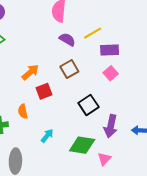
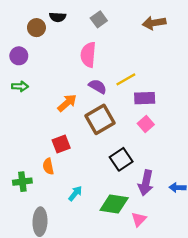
brown square: (69, 69) -> (100, 119), size x1.4
orange arrow: (30, 72) -> (67, 103), moved
red square: (44, 91) -> (61, 144), moved

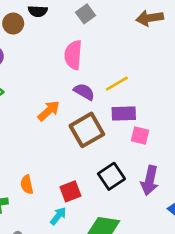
purple rectangle: (145, 98) -> (124, 114), moved
pink square: (146, 124) -> (140, 135), turned -35
red square: (61, 144) -> (70, 191), moved
purple arrow: (146, 183) -> (150, 180), moved

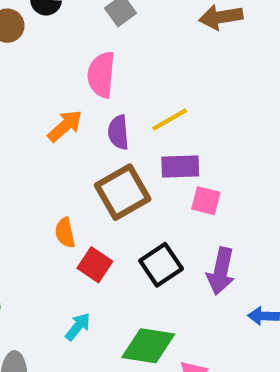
purple semicircle: (84, 92) -> (118, 132), turned -125
orange arrow: (49, 111) -> (65, 126), moved
orange semicircle: (27, 185) -> (65, 233), moved
red square: (70, 191) -> (95, 265), moved, turned -35

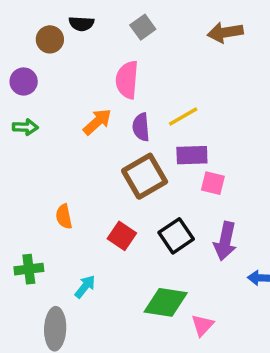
orange semicircle: (65, 233) -> (64, 217), moved
cyan arrow: (78, 327) -> (85, 287), moved

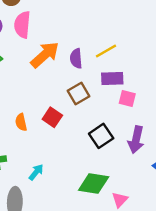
pink semicircle: (127, 80) -> (22, 25), moved
orange arrow: (97, 122) -> (45, 55), size x1.4
brown square: (145, 176) -> (79, 93), size x0.7
red square: (122, 236) -> (52, 117), moved

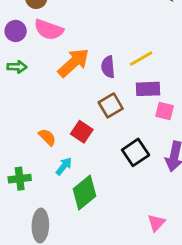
pink semicircle: (22, 25) -> (49, 30), turned -75
orange semicircle: (21, 122) -> (47, 137), turned 147
cyan arrow: (36, 172) -> (64, 166), moved
green diamond: (94, 183) -> (85, 192), moved, turned -48

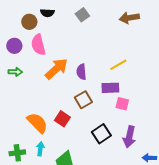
pink semicircle: (49, 30) -> (38, 45), turned 55
yellow line: (141, 59) -> (118, 65), moved
orange semicircle: (47, 137) -> (37, 123), size x1.6
cyan arrow: (64, 166) -> (40, 149), moved, turned -32

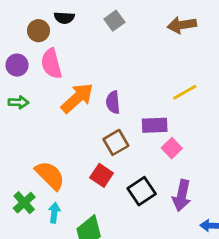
yellow line: (118, 65) -> (185, 92), moved
pink square: (122, 104) -> (172, 148), turned 32
red square: (62, 119) -> (102, 175), moved
green cross: (17, 153) -> (24, 203), moved, turned -35

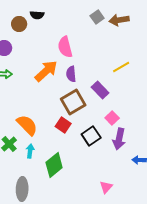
gray square: (114, 21) -> (97, 17), moved
pink semicircle: (51, 64) -> (65, 47), moved
purple rectangle: (155, 125) -> (100, 90), turned 48
brown square: (116, 142) -> (73, 102), size x1.4
pink square: (172, 148) -> (112, 118), moved

